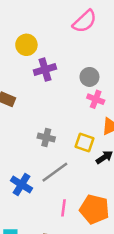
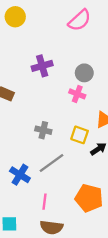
yellow circle: (26, 45) -> (15, 17), moved
pink cross: (96, 99) -> (77, 94), moved
pink line: (64, 208) -> (44, 202), moved

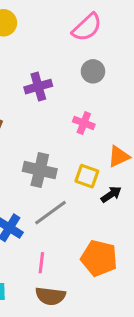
gray circle: (84, 73) -> (93, 71), moved
gray cross: (43, 130) -> (40, 170), size x1.5

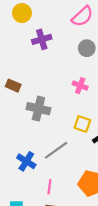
purple cross: (38, 87) -> (42, 39), moved
gray cross: (40, 170) -> (38, 109), moved

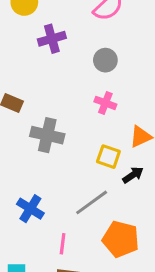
gray circle: (87, 48) -> (105, 60), moved
gray line: (56, 150) -> (92, 202), moved

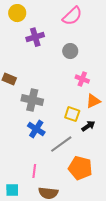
pink cross: (105, 103) -> (82, 79), moved
blue cross: (30, 209) -> (36, 129), moved
pink line: (63, 244) -> (34, 171), moved

